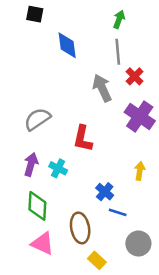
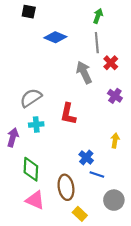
blue diamond: (67, 45) -> (55, 37), turned -60
purple cross: (140, 117) -> (115, 96), size x0.6
purple arrow: (31, 164) -> (13, 137), moved
cyan cross: (58, 168) -> (36, 124), moved, turned -32

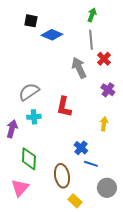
black square: (29, 12) -> (31, 21), moved
yellow arrow: (115, 140) -> (104, 124), moved
pink triangle: (35, 200) -> (20, 188), moved, turned 48

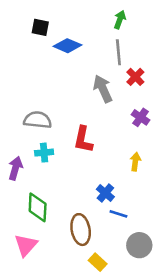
gray semicircle: (29, 92) -> (38, 120), turned 40

